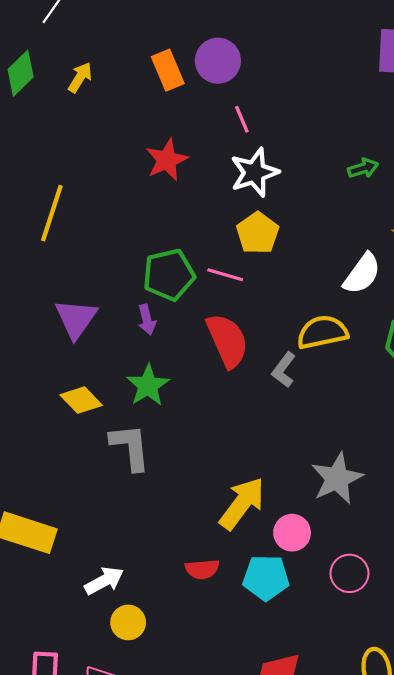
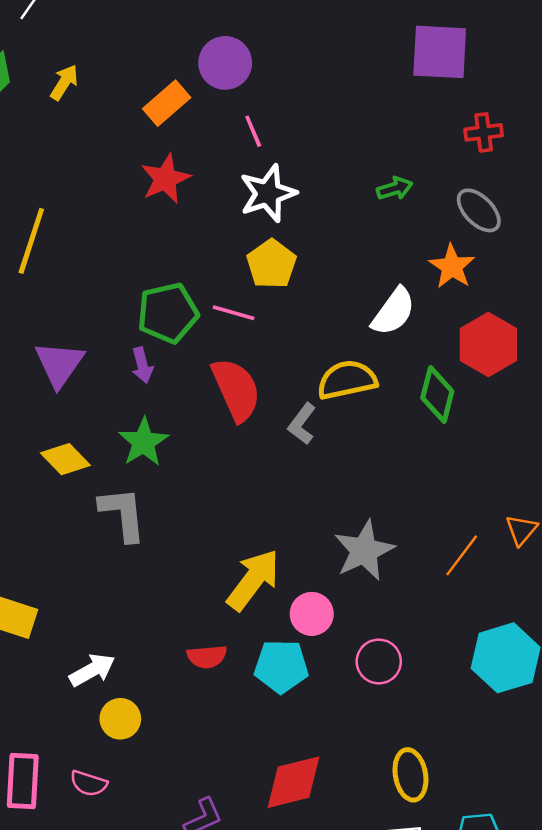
orange rectangle: (168, 70) -> (167, 103), moved, turned 72

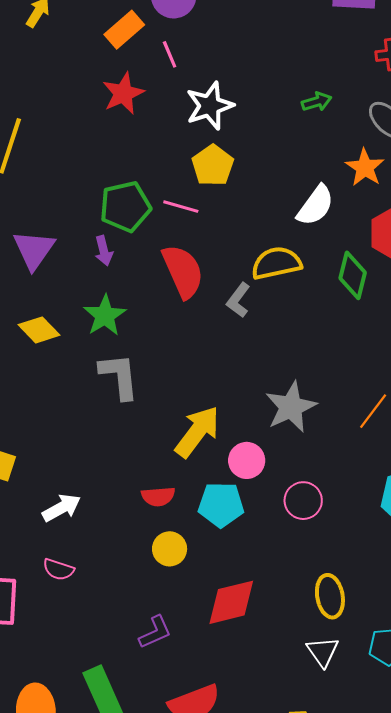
pink line: (253, 131) -> (170, 54), moved
gray L-shape: (123, 514) -> (119, 376), moved
yellow circle: (120, 719) -> (170, 549), moved
pink semicircle: (89, 783) -> (59, 569), moved

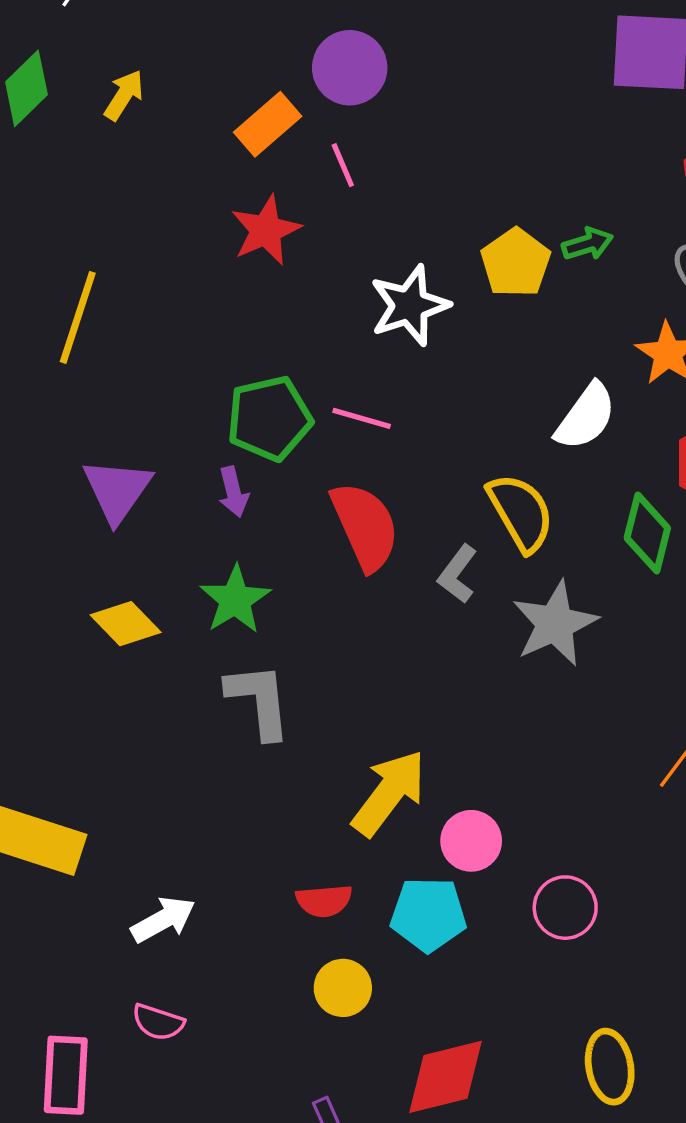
white star: (210, 106) -> (410, 305), moved
yellow pentagon: (213, 165) -> (516, 263), moved
yellow semicircle: (276, 263) -> (521, 512), turned 72
gray star: (291, 407) -> (555, 624), moved

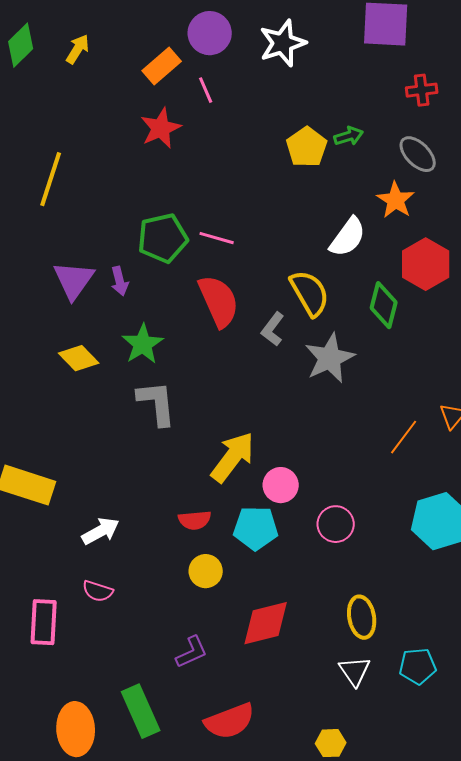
white star: (410, 305) -> (283, 43), moved
purple arrow: (233, 492) -> (120, 281), moved

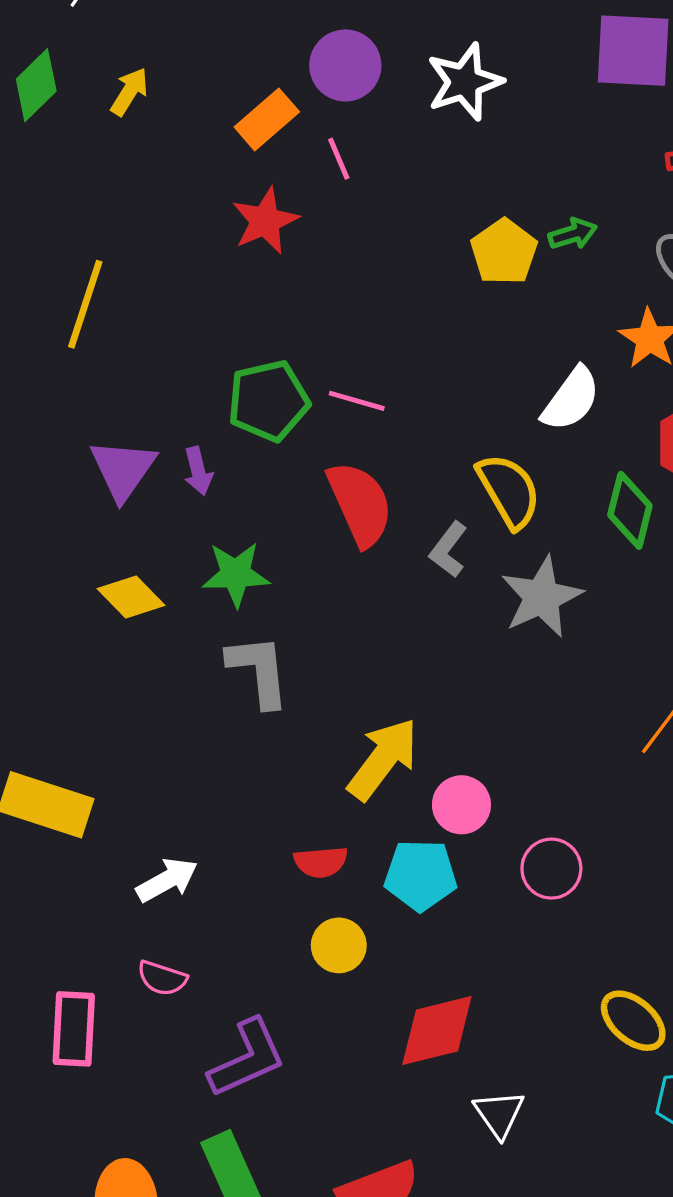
green star: (143, 344) -> (236, 574), turned 30
yellow ellipse: (362, 617) -> (633, 1021), moved, turned -39
purple L-shape: (192, 652) -> (247, 1058), moved, size x1.5
white triangle: (355, 671) -> (499, 1114), moved

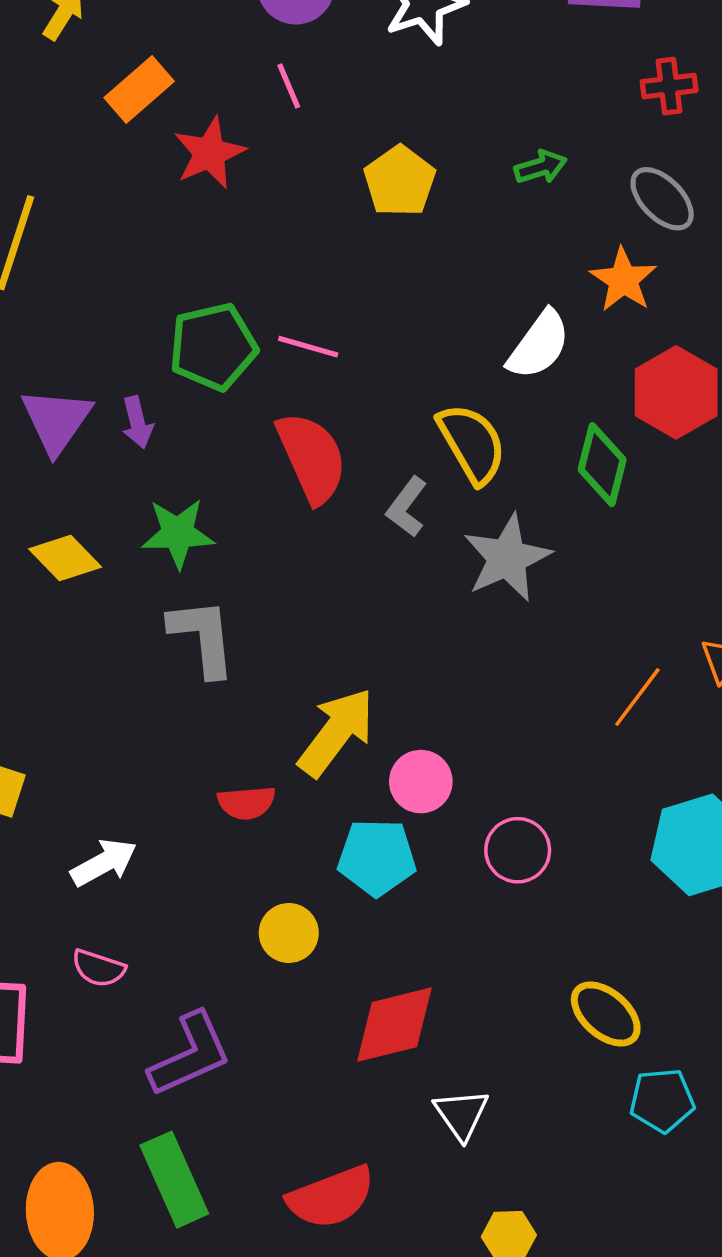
orange rectangle: (267, 119) -> (139, 90), moved
yellow pentagon: (504, 252) -> (400, 181), moved
red semicircle: (321, 862) -> (247, 803), moved

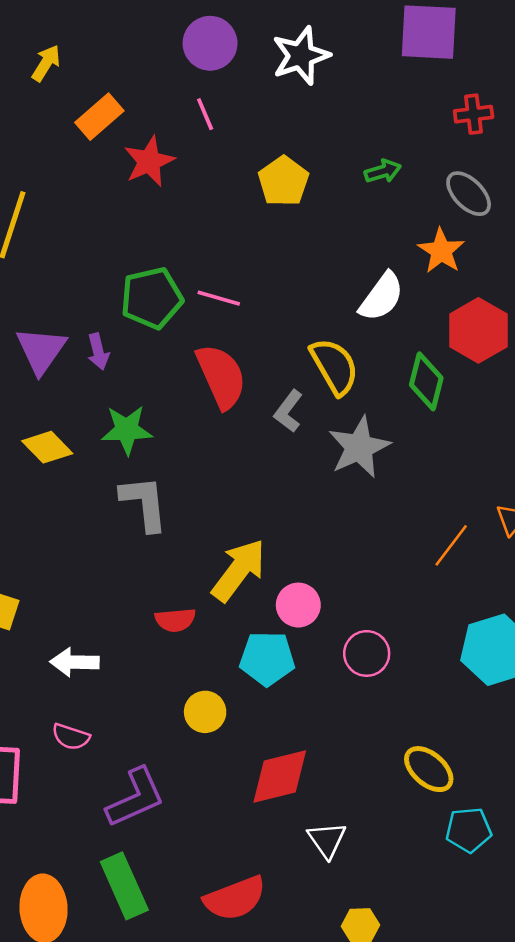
white arrow: (104, 863) -> (75, 662), turned -150

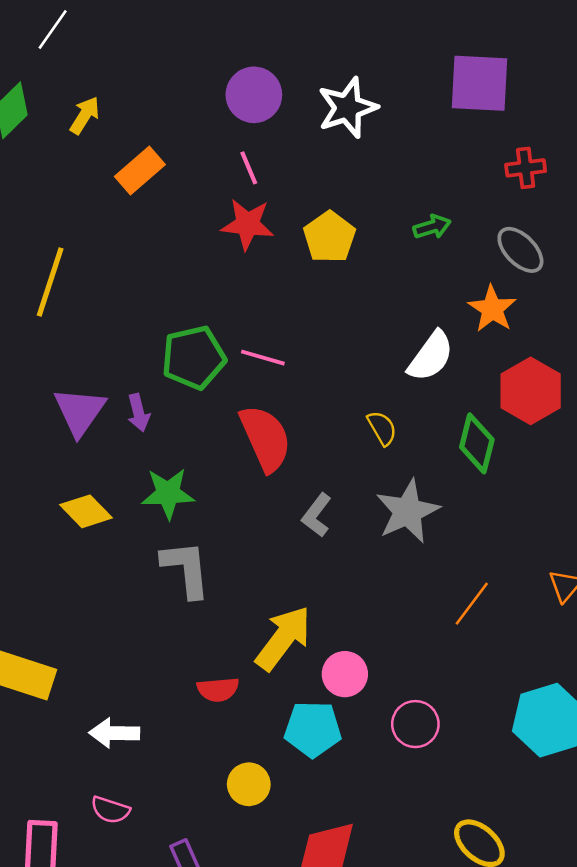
red star: (149, 161) -> (247, 224), moved, turned 30
yellow semicircle: (334, 366) -> (382, 428), size x0.6
gray L-shape: (288, 411) -> (317, 515), moved
orange line: (451, 545) -> (472, 604), moved

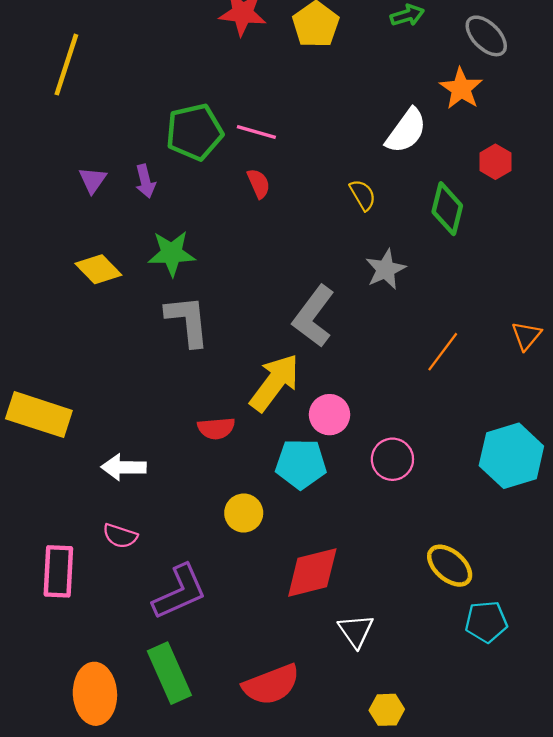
red hexagon: (531, 391) -> (495, 162), size x0.6
purple triangle: (80, 411) -> (93, 180), size x0.6
red semicircle: (265, 438) -> (259, 183), moved, size x0.5
gray star: (408, 511) -> (386, 269), size x0.7
gray L-shape: (317, 515) -> (313, 316), moved, size x1.6

